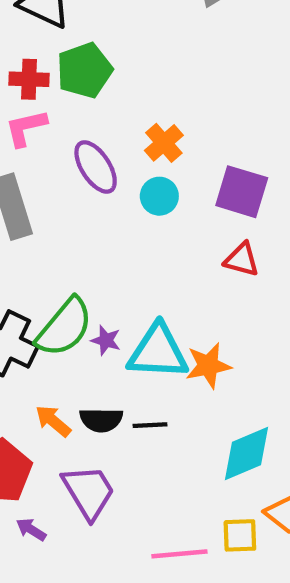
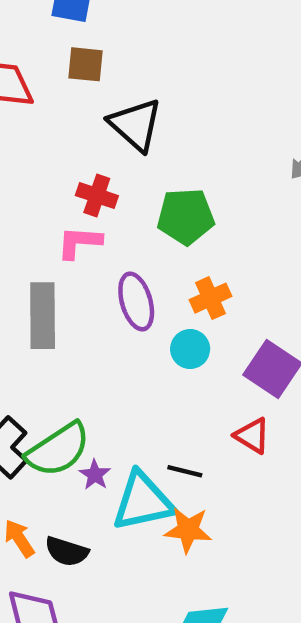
green pentagon: (84, 70) -> (186, 216), moved
cyan triangle: (158, 352) -> (143, 501), turned -32
black line: (150, 425) -> (185, 471), moved

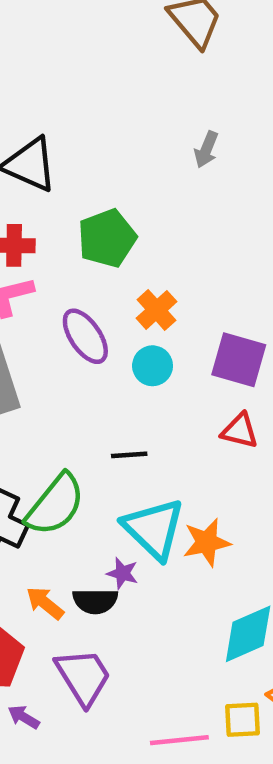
black line: (185, 471) -> (129, 455), moved
purple star: (95, 475) -> (122, 573), moved
cyan triangle: (143, 501) -> (154, 529), turned -46

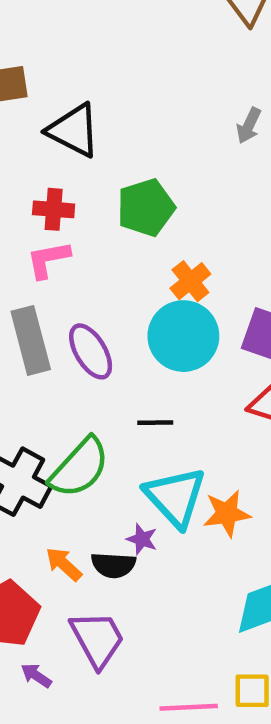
purple ellipse: (85, 336) -> (91, 351), moved
cyan circle: (153, 366) -> (183, 336), size x1.8

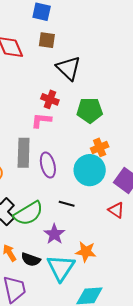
cyan triangle: (175, 497) -> (61, 268), moved
purple star: (142, 539) -> (54, 234), moved, size x1.5

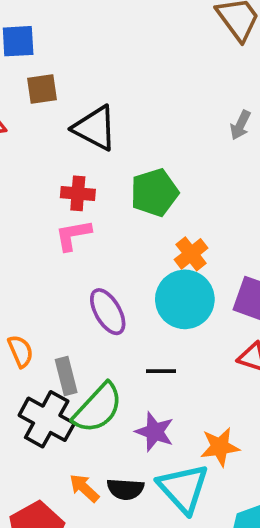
gray rectangle: (24, 153) -> (66, 376), moved, size x0.7

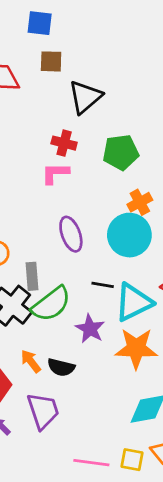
black triangle: (95, 128) -> (85, 97), turned 42
orange star: (220, 447) -> (136, 348), size x1.4
cyan triangle: (183, 488) -> (134, 302), moved, turned 36

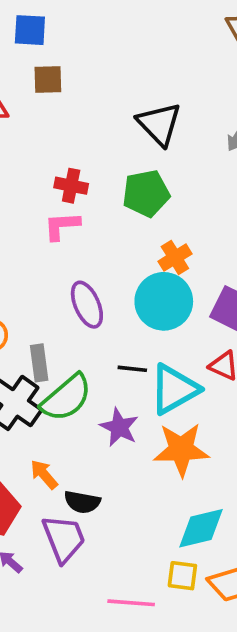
black triangle: (85, 97) -> (159, 124), moved, turned -30
black semicircle: (61, 367) -> (82, 502), moved
yellow square: (132, 460) -> (182, 576), moved

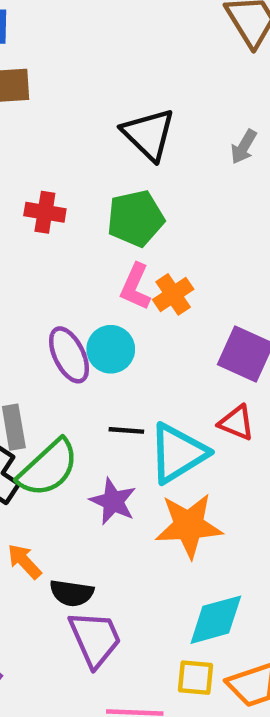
pink L-shape: (62, 226) -> (135, 287), moved, turned -60
cyan circle: (164, 301) -> (111, 349), moved, size x0.7
purple trapezoid: (64, 538) -> (95, 639), moved

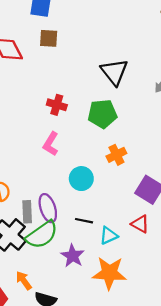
pink L-shape: (135, 287) -> (51, 144), moved
purple ellipse: (69, 355) -> (48, 208), moved
cyan triangle: (178, 453) -> (109, 236), size x0.6

